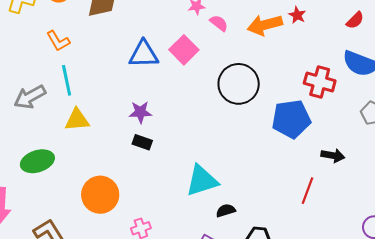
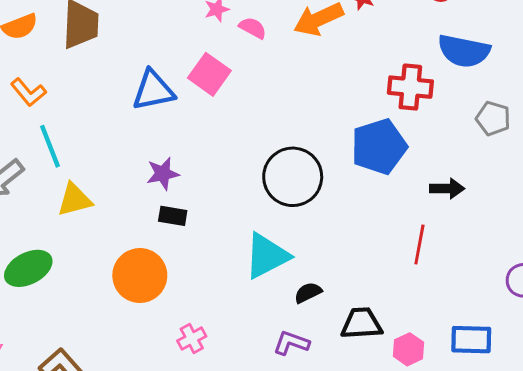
black circle: (239, 84) -> (293, 177), moved
orange circle: (100, 195) -> (140, 276), moved

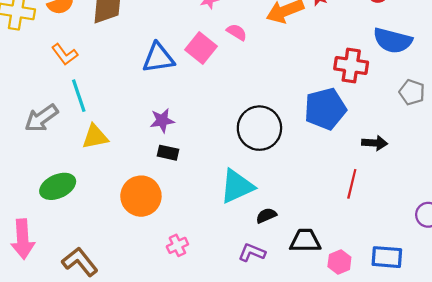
pink semicircle: (253, 28) -> (237, 32), moved

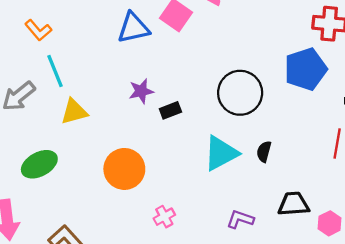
black rectangle: (168, 153) -> (170, 110), moved, turned -30
black semicircle: (266, 216) -> (264, 152), moved, turned -48

